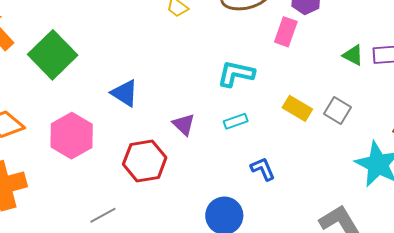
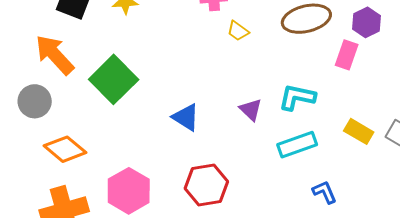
cyan rectangle: (236, 121) -> (297, 145), size x1.6
purple triangle: (184, 124) -> (251, 110), moved
pink hexagon: (72, 136) -> (129, 191), moved

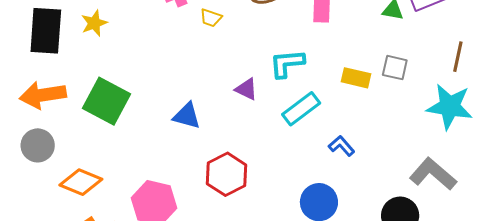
orange arrow: (55, 55) -> (43, 95), turned -39

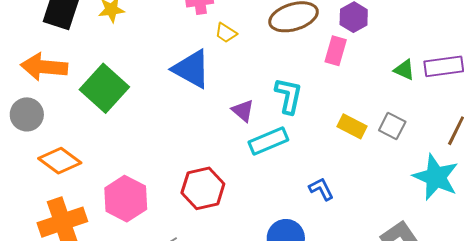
cyan L-shape: (287, 63) -> (288, 96), turned 93
cyan rectangle: (301, 109) -> (268, 141), moved
blue triangle: (187, 116) -> (191, 69), moved, size x1.4

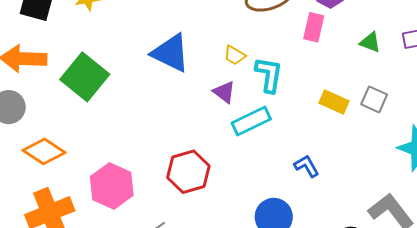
yellow trapezoid: (226, 33) -> (235, 55), moved
green triangle: (404, 70) -> (370, 42), moved

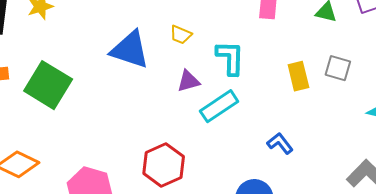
yellow trapezoid: (235, 55) -> (181, 35), moved
purple triangle: (224, 92) -> (188, 81), turned -45
yellow rectangle: (334, 102) -> (298, 76), turned 60

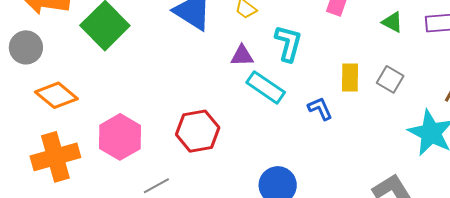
cyan rectangle: (219, 106) -> (266, 87), turned 54
blue L-shape: (280, 143) -> (320, 109), moved

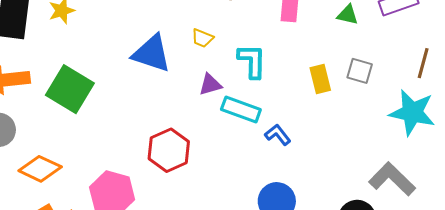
blue L-shape: (320, 109) -> (278, 135), moved
red hexagon: (198, 131) -> (169, 150), moved

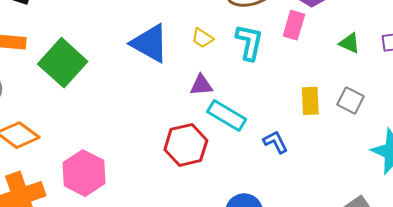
cyan L-shape: (252, 61) -> (249, 42), moved
blue L-shape: (278, 135) -> (275, 142), moved
red hexagon: (169, 150) -> (186, 145), moved

